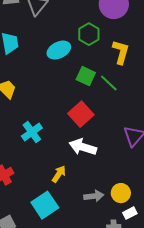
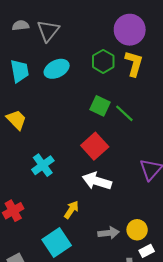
cyan ellipse: (59, 50) -> (57, 69), moved
yellow L-shape: (121, 52) -> (134, 64), moved

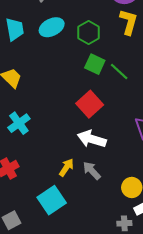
green hexagon: (103, 61) -> (89, 32), moved
cyan cross: (43, 165) -> (19, 123), moved
gray arrow: (108, 233) -> (92, 171), moved, turned -126

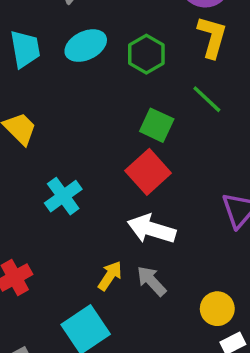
green square: (95, 64) -> (157, 125), moved
green line: (119, 72) -> (207, 99), moved
cyan cross: (19, 123) -> (63, 196), moved

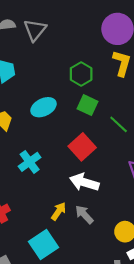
cyan ellipse: (86, 46) -> (44, 107), moved
green line: (207, 99) -> (119, 124), moved
green square: (157, 125) -> (87, 105), moved

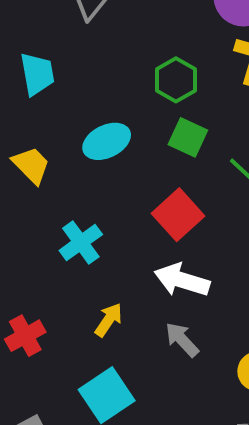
yellow arrow: (59, 211) -> (109, 320), moved

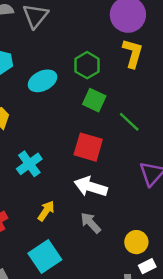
cyan ellipse: (107, 141) -> (43, 81), moved
red square: (178, 215) -> (88, 147), turned -32

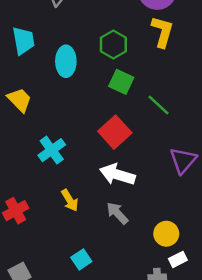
cyan ellipse: (43, 81) -> (66, 61), turned -64
red square: (88, 147) -> (115, 132), turned 32
yellow arrow: (46, 211) -> (70, 200), turned 115
cyan square: (45, 257) -> (81, 259), moved, size x0.6

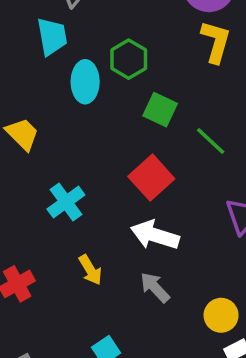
cyan trapezoid: (23, 41) -> (52, 36), moved
green hexagon: (113, 45) -> (129, 59), moved

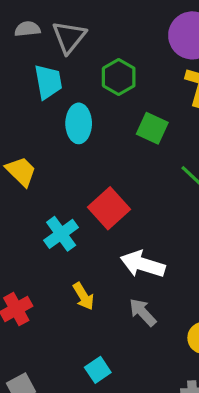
green hexagon: (129, 59) -> (119, 77), moved
green square: (160, 110) -> (152, 128), moved
red square: (151, 178) -> (109, 208), moved

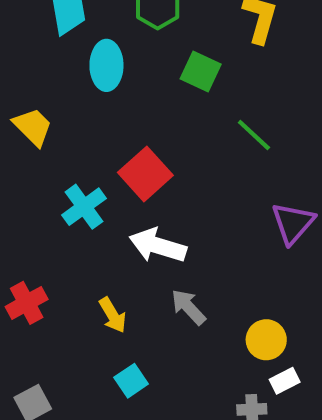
white arrow: (143, 264) -> (158, 246), moved
yellow arrow: (83, 296) -> (113, 315), moved

